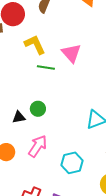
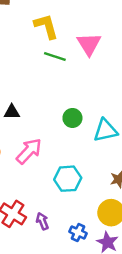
green circle: (38, 109) -> (72, 118), moved

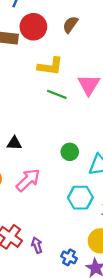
yellow L-shape: (46, 26) -> (50, 66), turned 110
cyan hexagon: (68, 179) -> (80, 198), moved

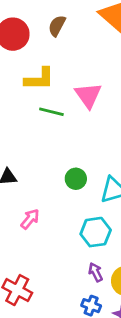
pink arrow: (28, 180) -> (30, 219), size x0.7
purple arrow: (37, 245) -> (96, 272), moved

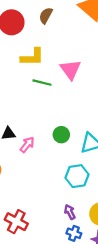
pink arrow: (30, 219) -> (27, 145), moved
purple arrow: (96, 272) -> (70, 212), moved

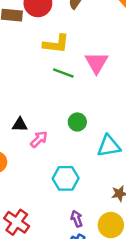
green circle: (61, 135) -> (77, 122), moved
cyan hexagon: (77, 176) -> (66, 178), moved

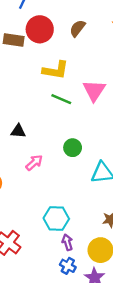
black triangle: (20, 125) -> (18, 131), moved
cyan hexagon: (66, 178) -> (56, 218), moved

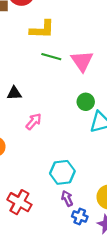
pink triangle: (94, 90) -> (82, 61), moved
green circle: (73, 148) -> (86, 102), moved
purple arrow: (67, 242) -> (67, 198), moved

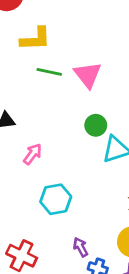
cyan hexagon: (62, 172) -> (56, 199), moved

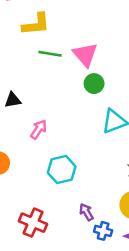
green circle: (96, 125) -> (94, 84), moved

